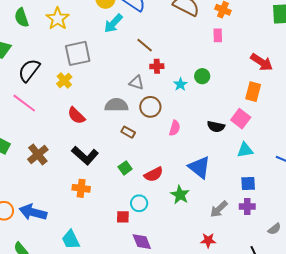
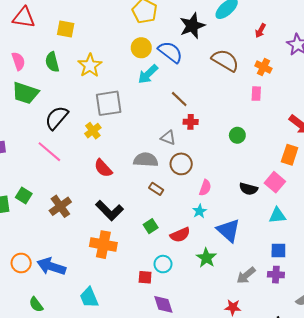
cyan star: (180, 84) -> (200, 211), moved
orange cross: (81, 188) -> (103, 245), size x1.4

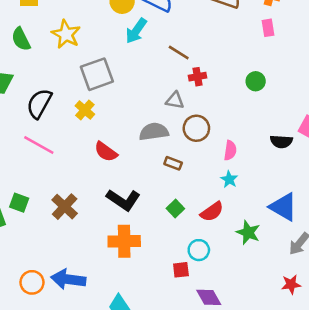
blue triangle: (228, 230) -> (283, 207), moved

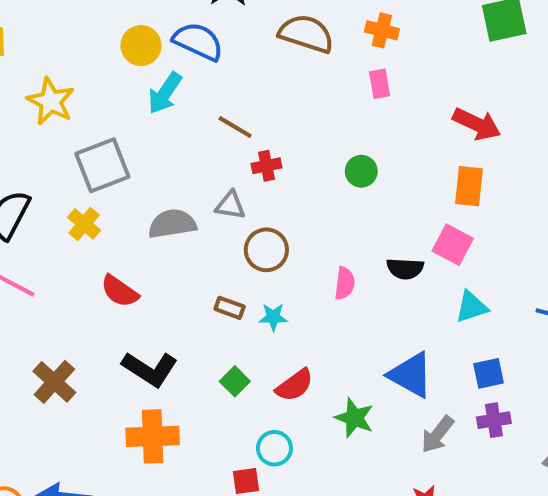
gray semicircle: (154, 132) -> (172, 224), moved
pink semicircle: (230, 150) -> (345, 283), moved
cyan star: (229, 179) -> (273, 317), moved, turned -30

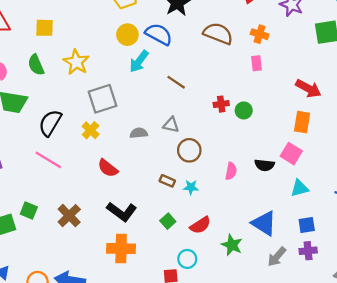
red cross: (267, 166) -> (221, 104), moved
gray semicircle: (172, 224) -> (139, 133), size x0.7

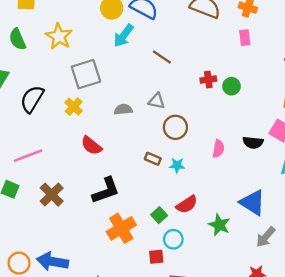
pink line: (48, 160) -> (28, 156), moved, turned -52
black L-shape: (122, 212) -> (106, 190), turned -56
green square: (168, 221) -> (159, 215), moved
orange cross: (121, 249) -> (121, 228), moved, turned -32

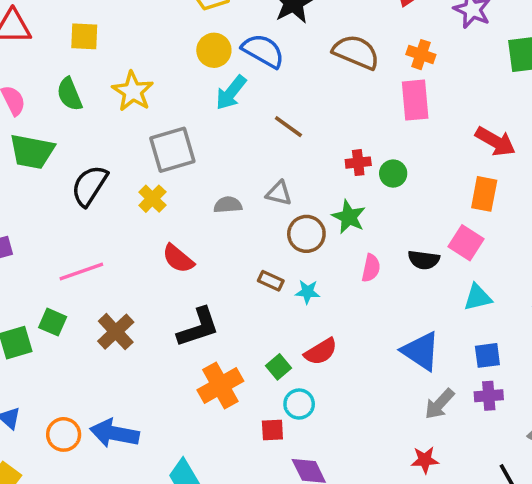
pink rectangle: (245, 38) -> (415, 100), size x1.6
green star: (219, 225) -> (349, 217), moved

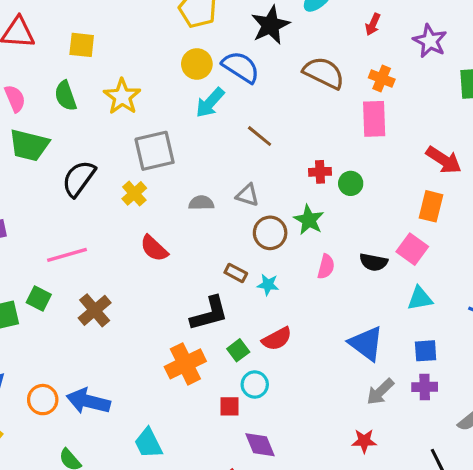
black L-shape: (198, 327) -> (209, 314), moved

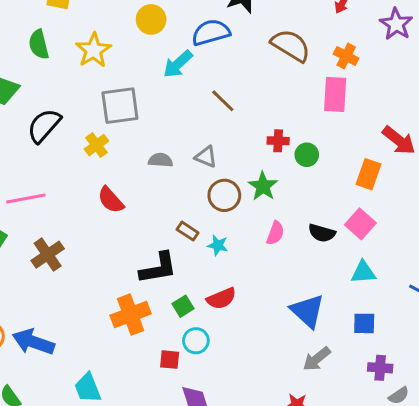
yellow circle: (197, 64) -> (151, 19), moved
blue semicircle: (241, 67) -> (211, 32), turned -54
orange rectangle: (431, 206) -> (369, 174), moved
purple cross: (425, 387) -> (380, 368), moved

